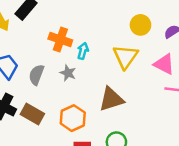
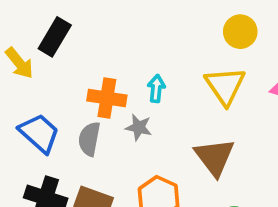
orange cross: (60, 39) -> (107, 98), moved
brown triangle: (111, 99) -> (214, 157), turned -40

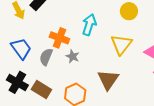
yellow circle: (240, 32) -> (129, 11), moved
cyan arrow: (156, 88) -> (89, 25), moved, size x1.5

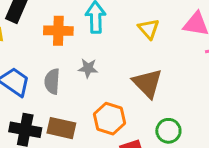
orange cross: (59, 38) -> (58, 31), moved
yellow triangle: (121, 44) -> (149, 29), size x0.7

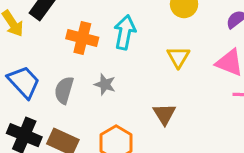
brown triangle: (147, 83) -> (164, 114), size x0.7

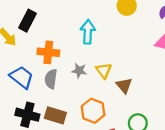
orange cross: (82, 38) -> (48, 52), moved
yellow triangle: (178, 57) -> (104, 71), moved

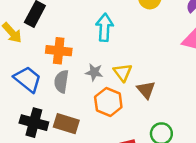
orange hexagon: (93, 111) -> (108, 102), moved

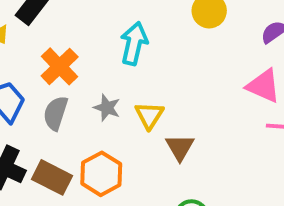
orange cross: (59, 51) -> (60, 66), turned 30
orange hexagon: (108, 102) -> (101, 174), moved

